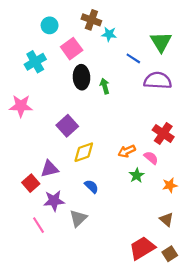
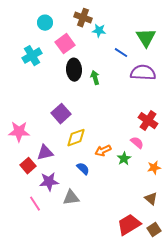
pink star: (21, 106) -> (19, 132), moved
orange arrow: (127, 151) -> (103, 151), moved
gray triangle: (78, 218) -> (71, 198), turned 36

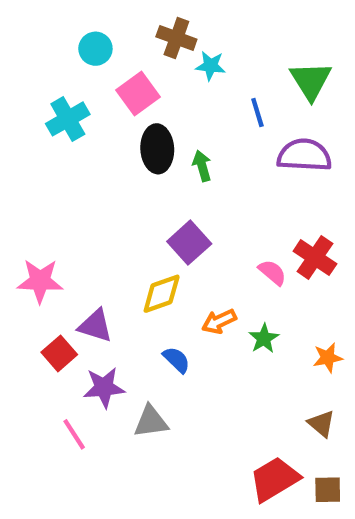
blue line: (121, 53) -> (257, 113), turned 40
purple square: (61, 114) -> (189, 243), moved
pink semicircle: (137, 143) -> (272, 272), moved
purple triangle: (45, 153) -> (95, 326), turned 30
brown square: (154, 230) -> (328, 490), turned 32

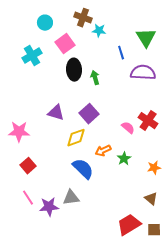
purple triangle: (95, 326) -> (56, 113), moved
blue semicircle: (176, 360) -> (83, 169), size x1.6
purple star: (104, 387) -> (49, 207), moved
pink line: (74, 434) -> (28, 198), moved

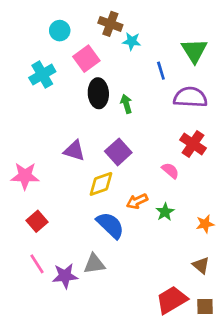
red cross: (148, 121) -> (193, 144), moved

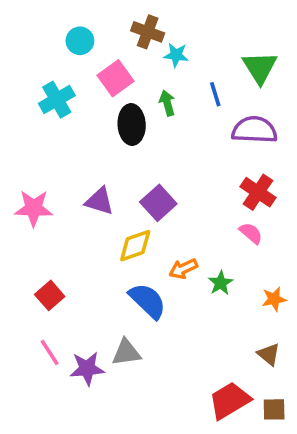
green arrow: (126, 104) -> (167, 103), moved
pink semicircle: (170, 171) -> (251, 233), moved
pink star: (25, 176) -> (34, 208), moved

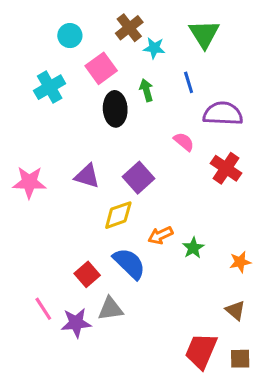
brown cross: (148, 32) -> (129, 28), turned 32
green triangle: (260, 68) -> (204, 34), moved
pink semicircle: (251, 233) -> (184, 142), moved
red square: (50, 295) -> (87, 274), moved
red trapezoid: (230, 401) -> (201, 351), turned -36

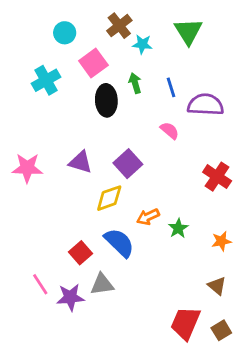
blue line: (189, 82) -> (171, 87), moved
red cross: (226, 168) -> (217, 177), moved
brown square: (240, 359) -> (221, 330), turned -30

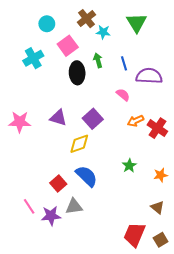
orange arrow: (148, 217) -> (136, 121), moved

